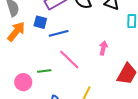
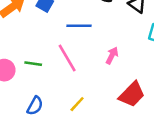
blue line: (59, 33) -> (79, 26), moved

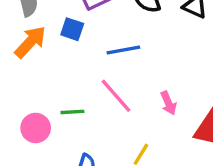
pink arrow: (112, 56) -> (168, 103), moved, turned 140

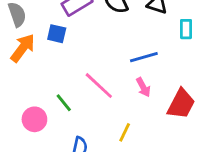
blue line: (123, 50) -> (144, 57), moved
green line: (72, 112) -> (64, 103), turned 60

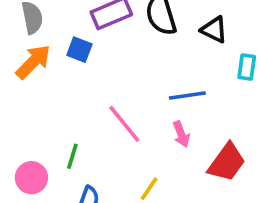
green line: (64, 103) -> (72, 156), moved, turned 48
pink circle: (34, 119) -> (31, 178), moved

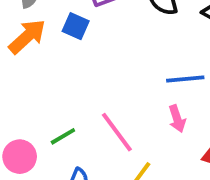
pink line: (124, 124) -> (117, 132), moved
green line: (72, 156) -> (63, 136), turned 40

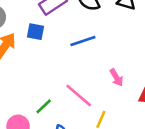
blue line: (185, 79) -> (83, 41), moved

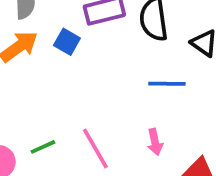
blue line: (83, 41) -> (167, 84), moved

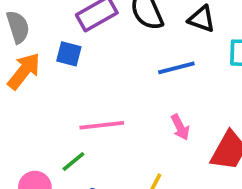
pink line: (95, 149) -> (102, 125), moved, turned -51

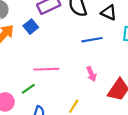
blue square: (69, 54) -> (31, 27), turned 32

